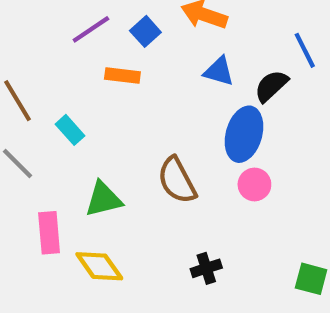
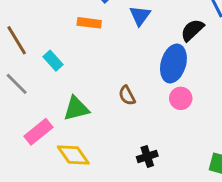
blue triangle: (219, 71) -> (140, 16), moved, turned 50
brown semicircle: (177, 180) -> (127, 95), size x0.6
pink rectangle: (49, 233) -> (38, 132), turned 56

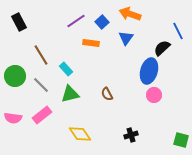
brown semicircle: (127, 95) -> (107, 94), moved
green triangle: (76, 109) -> (70, 94), moved
pink rectangle: (38, 132) -> (42, 115), moved

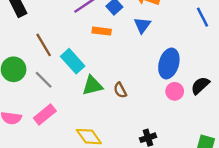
black semicircle: (162, 48) -> (200, 86), moved
cyan rectangle: (66, 69) -> (73, 61), size x1.5
green triangle: (70, 94) -> (92, 86), moved

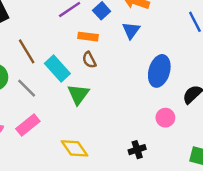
green triangle: (92, 86) -> (78, 94), turned -40
brown semicircle: (120, 90) -> (89, 60), moved
pink circle: (175, 91) -> (165, 118), moved

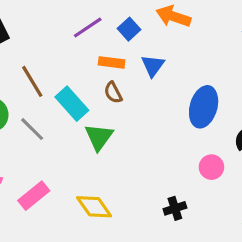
blue triangle: (131, 30) -> (153, 66), moved
pink rectangle: (28, 125) -> (34, 196), moved

